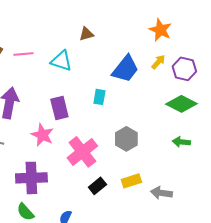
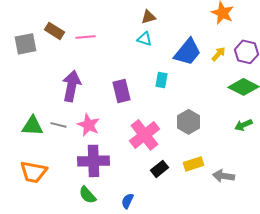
cyan triangle: (61, 61) -> (144, 39), moved, size x0.7
yellow arrow: (158, 62) -> (218, 54), moved
pink star: (42, 135) -> (88, 125), moved
green arrow: (181, 142) -> (244, 125), turned -30

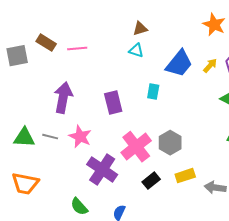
gray hexagon: (188, 122) -> (170, 143), moved
purple cross: (94, 161) -> (102, 170), moved, turned 36

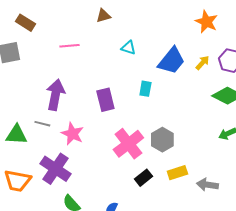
brown triangle: (140, 29) -> (103, 16), moved
brown rectangle: (46, 43) -> (25, 23), moved
gray line: (50, 137) -> (42, 124), moved
purple cross: (102, 170) -> (55, 169), moved

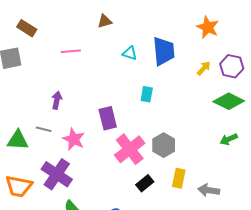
blue trapezoid: (171, 61) -> (164, 51), moved, turned -44
purple arrow: (55, 95) -> (57, 100), size x0.6
purple rectangle: (105, 100) -> (108, 118), moved
yellow rectangle: (177, 173) -> (179, 178), turned -60

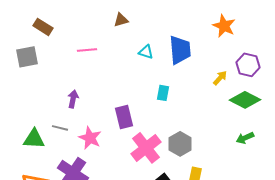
yellow arrow: (204, 68) -> (220, 78), moved

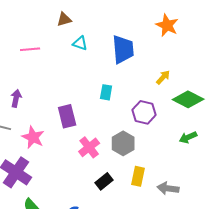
cyan triangle: (146, 52) -> (80, 43), moved
purple hexagon: (248, 65) -> (144, 112), moved
pink cross: (146, 148) -> (89, 147), size x0.7

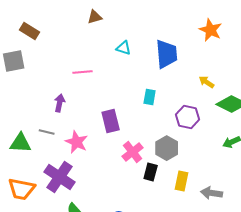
brown triangle: (64, 19) -> (95, 17), moved
pink line: (30, 49) -> (83, 72), moved
yellow arrow: (163, 77) -> (207, 82), turned -98
black rectangle: (104, 181) -> (151, 172), moved, turned -36

